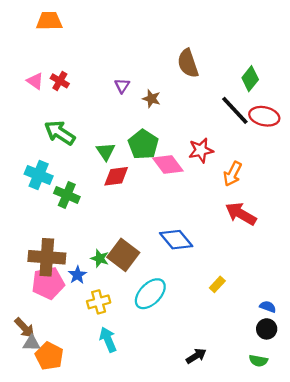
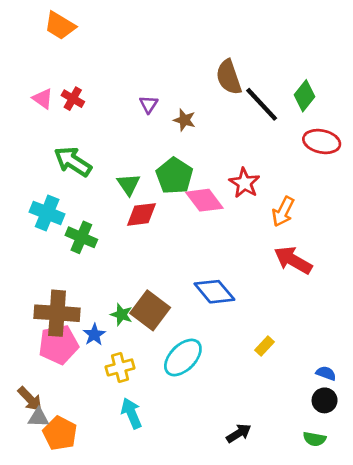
orange trapezoid: (49, 21) -> (60, 26), turned -148
black line: (235, 110) -> (262, 104), moved
red star: (201, 150) -> (244, 183), turned -30

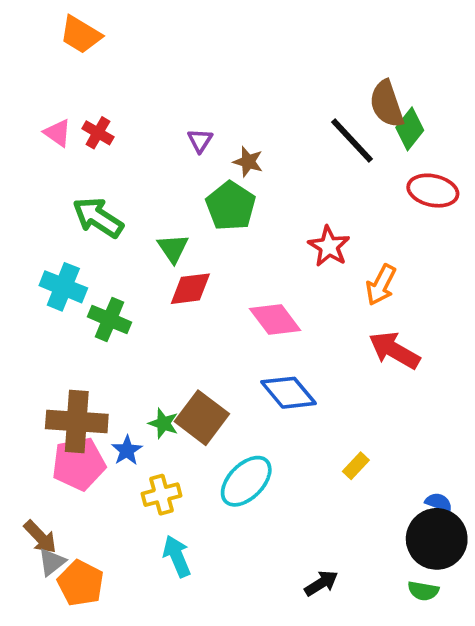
brown semicircle: (229, 77) -> (387, 104), moved
green pentagon: (174, 176) -> (231, 206), moved
pink diamond: (204, 200) -> (275, 320), moved
black circle: (325, 400) -> (437, 539), size x1.8
gray triangle: (38, 418) -> (52, 562), turned -40

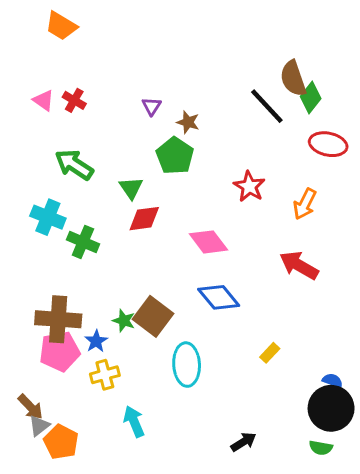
orange arrow: (381, 285) -> (305, 204), moved
cyan ellipse: (246, 481) -> (187, 365), turned -48
yellow cross: (161, 495) -> (105, 375), moved

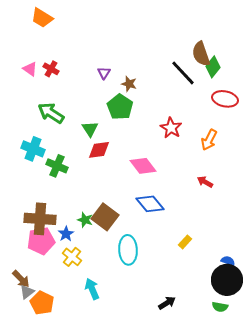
red arrow: (299, 265) -> (205, 182), size x0.6
yellow cross: (105, 375) -> (72, 257), turned -36

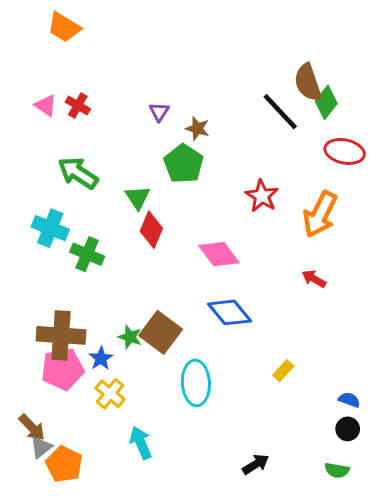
orange arrow: (209, 140) -> (320, 214), size x1.4
red diamond: (99, 150) -> (151, 230), turned -60
black circle: (227, 280) -> (348, 429), size x0.5

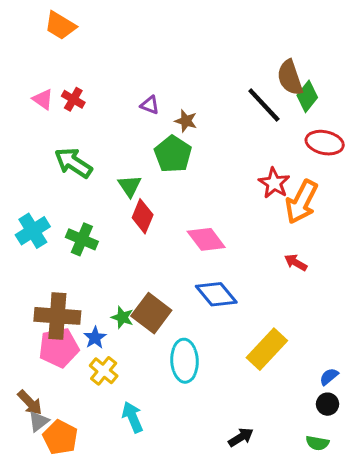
purple triangle: (159, 112) -> (150, 105), turned -42
red star: (262, 196) -> (274, 183), moved
cyan cross: (50, 228) -> (33, 231), moved, turned 36
yellow rectangle: (283, 371) -> (267, 349), size x2.0
blue semicircle: (349, 400) -> (329, 377), turned -60

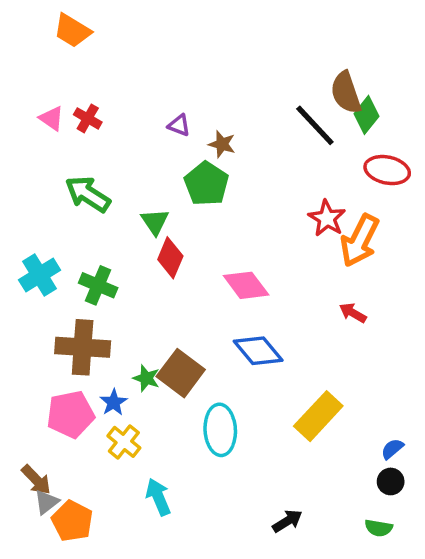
brown cross: (57, 316) -> (83, 347), moved

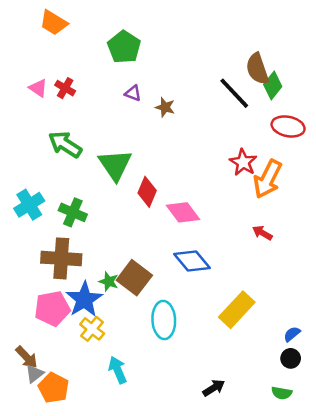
green pentagon: (206, 184) -> (124, 47), moved
green triangle: (155, 222) -> (115, 165), size x1.6
red diamond: (170, 258) -> (147, 192), moved
blue star: (114, 402) -> (84, 299), size x1.8

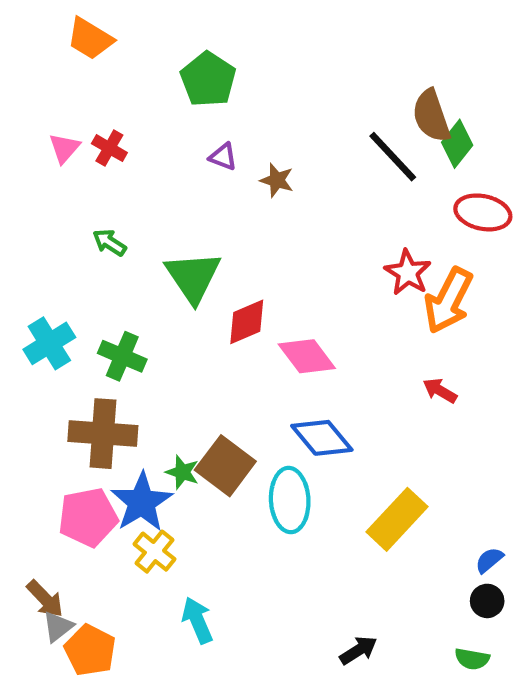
pink triangle: (38, 88) -> (64, 148), turned 36
green arrow: (65, 144) -> (109, 243), size x0.6
red diamond: (147, 192) -> (247, 322), turned 44
cyan ellipse: (164, 320) -> (290, 500), moved

